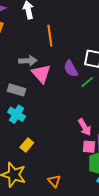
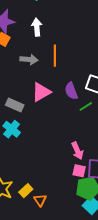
gray arrow: (28, 61) -> (29, 59), moved
pink triangle: (41, 74) -> (41, 92), turned 35
yellow rectangle: (27, 145) -> (26, 191), moved

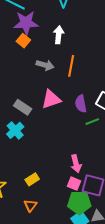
yellow rectangle: (26, 191) -> (32, 179), moved

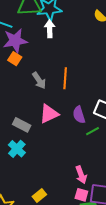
white arrow: (59, 35) -> (50, 29), moved
gray arrow: (45, 65) -> (39, 80), turned 48

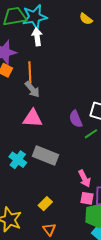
orange line: (65, 78) -> (30, 72), moved
pink triangle: (49, 114) -> (33, 118), moved, turned 35
gray rectangle: (22, 125) -> (45, 155), moved, size x1.4

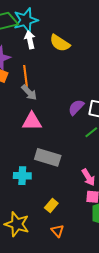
yellow semicircle: (86, 19) -> (60, 43), moved, size x1.5
purple semicircle: (76, 119) -> (76, 107), moved, turned 72
cyan cross: (18, 160) -> (22, 176), moved, turned -30

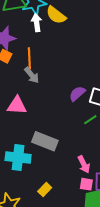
yellow semicircle: (60, 43) -> (56, 15), moved
pink triangle: (32, 121) -> (17, 105), moved
cyan cross: (22, 176) -> (18, 157), size x1.4

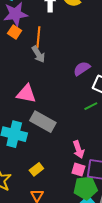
purple semicircle: (77, 94) -> (82, 69), moved
pink triangle: (17, 105) -> (26, 94), moved

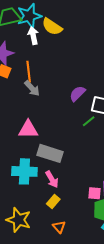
green line: (91, 106) -> (89, 121), moved
pink arrow: (78, 149) -> (52, 179), moved

